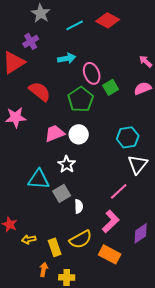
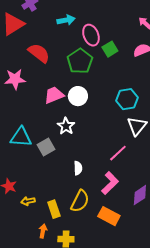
cyan triangle: (39, 179) -> (21, 137), moved
gray square: (62, 193) -> (46, 147), moved
yellow semicircle: (81, 239) -> (80, 201), turned -35

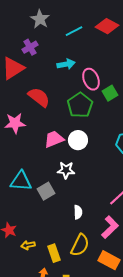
white star: (66, 126) -> (66, 170), turned -30

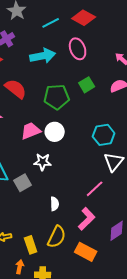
cyan arrow: (66, 64) -> (43, 56), size x1.4
pink ellipse: (91, 79) -> (78, 49), moved
green pentagon: (80, 105) -> (57, 97), turned 30

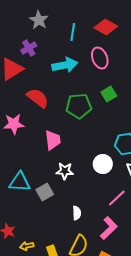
cyan line: (51, 23) -> (73, 32), turned -54
pink trapezoid: (31, 131) -> (53, 140), turned 105
white circle: (55, 132) -> (103, 164), moved

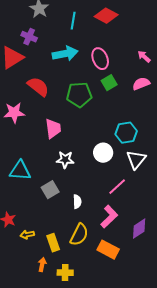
purple cross: (29, 48) -> (29, 37), turned -35
pink ellipse: (100, 58) -> (100, 59), moved
gray square: (45, 192) -> (50, 190), moved

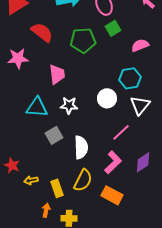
pink semicircle: (141, 84) -> (140, 45), moved
cyan triangle: (20, 171) -> (37, 107), moved
white semicircle: (77, 202) -> (81, 147), size x1.6
purple diamond: (139, 229) -> (143, 162), moved

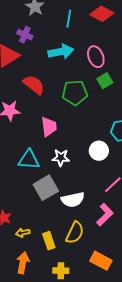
gray square: (54, 135) -> (46, 188), size x1.4
white semicircle: (81, 147) -> (73, 200), turned 80
orange rectangle: (112, 195) -> (101, 261), moved
orange arrow: (46, 210) -> (23, 263), moved, size x1.5

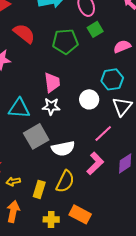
pink trapezoid: (49, 127) -> (52, 82), moved
yellow rectangle: (49, 241) -> (39, 189), turned 36
orange rectangle: (101, 261) -> (80, 214), moved

